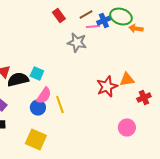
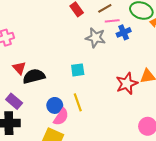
blue cross: (104, 20) -> (124, 32), moved
cyan square: (37, 74) -> (78, 70), moved, turned -32
pink semicircle: (44, 96) -> (61, 117), moved

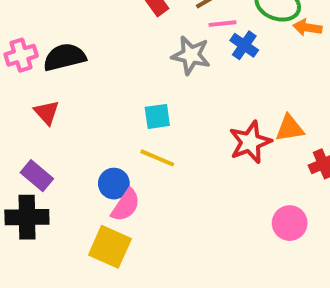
blue cross: (124, 32) -> (244, 45), turned -32
black semicircle: (34, 76) -> (64, 57), moved
yellow line: (78, 102) -> (157, 158), moved, turned -48

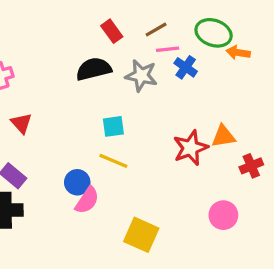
black semicircle: (64, 57) -> (94, 69), moved
yellow square: (110, 247) -> (141, 235), moved

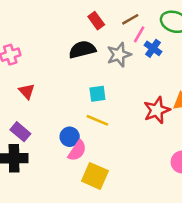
pink line: (168, 49) -> (139, 34), turned -54
gray star: (141, 76) -> (119, 55), turned -30
yellow square: (141, 235) -> (95, 176), moved

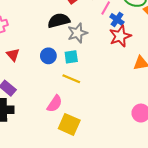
gray star: (119, 55) -> (77, 33), moved
red star: (157, 110) -> (120, 36), moved
blue circle: (70, 137) -> (48, 56), moved

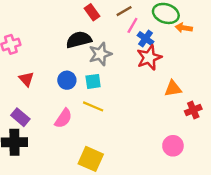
pink semicircle: (55, 104) -> (63, 118), moved

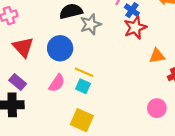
red triangle: (26, 79) -> (23, 47), size x1.5
blue circle: (67, 80) -> (60, 48), size x1.5
cyan square: (93, 81) -> (83, 86), moved, turned 32

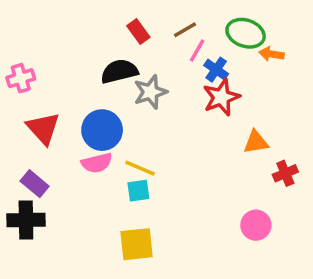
pink semicircle: (57, 83) -> (97, 163), moved, turned 42
cyan square: (83, 86) -> (138, 191), turned -32
yellow square: (82, 120) -> (137, 244), turned -30

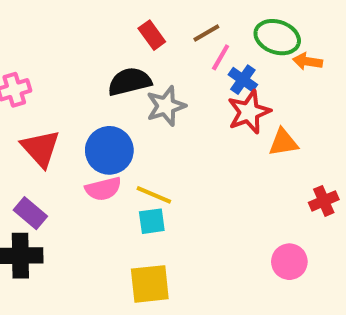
orange triangle: (256, 142) -> (283, 142), moved

